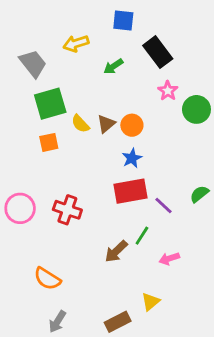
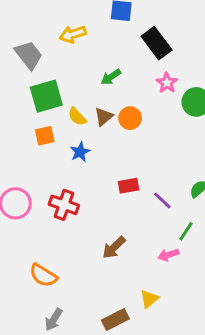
green arrow: (113, 66) -> (111, 77), moved
blue star: (132, 158) -> (80, 152), moved
red rectangle: (131, 191) -> (129, 186), size x0.6
green line: (142, 236) -> (186, 231), moved

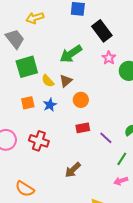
yellow arrow: (73, 34) -> (35, 18), moved
green arrow: (111, 77) -> (71, 54), size x1.6
orange circle: (130, 118) -> (81, 100), moved
orange square: (45, 136) -> (28, 103), moved
pink arrow: (168, 255) -> (121, 181), moved

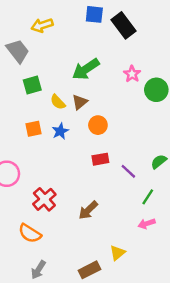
black rectangle: (102, 31) -> (123, 25), moved
green square: (27, 67) -> (32, 85), size x0.7
red cross: (39, 141) -> (44, 199), moved, turned 30

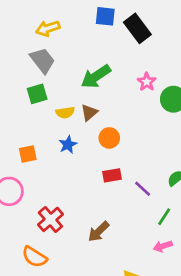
gray trapezoid: (18, 51) -> (42, 60), moved
yellow semicircle: (58, 102) -> (65, 113), turned -56
orange square: (33, 129) -> (28, 154), moved

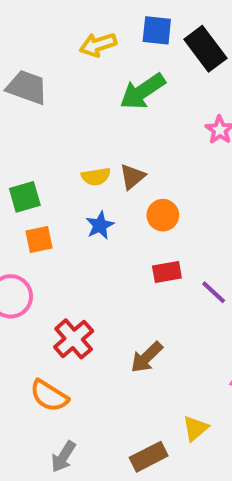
yellow arrow: (48, 28) -> (98, 45), moved
gray trapezoid: (42, 60) -> (27, 87), moved, turned -32
green arrow: (96, 76) -> (143, 91), moved
green square: (37, 94) -> (25, 197), moved

